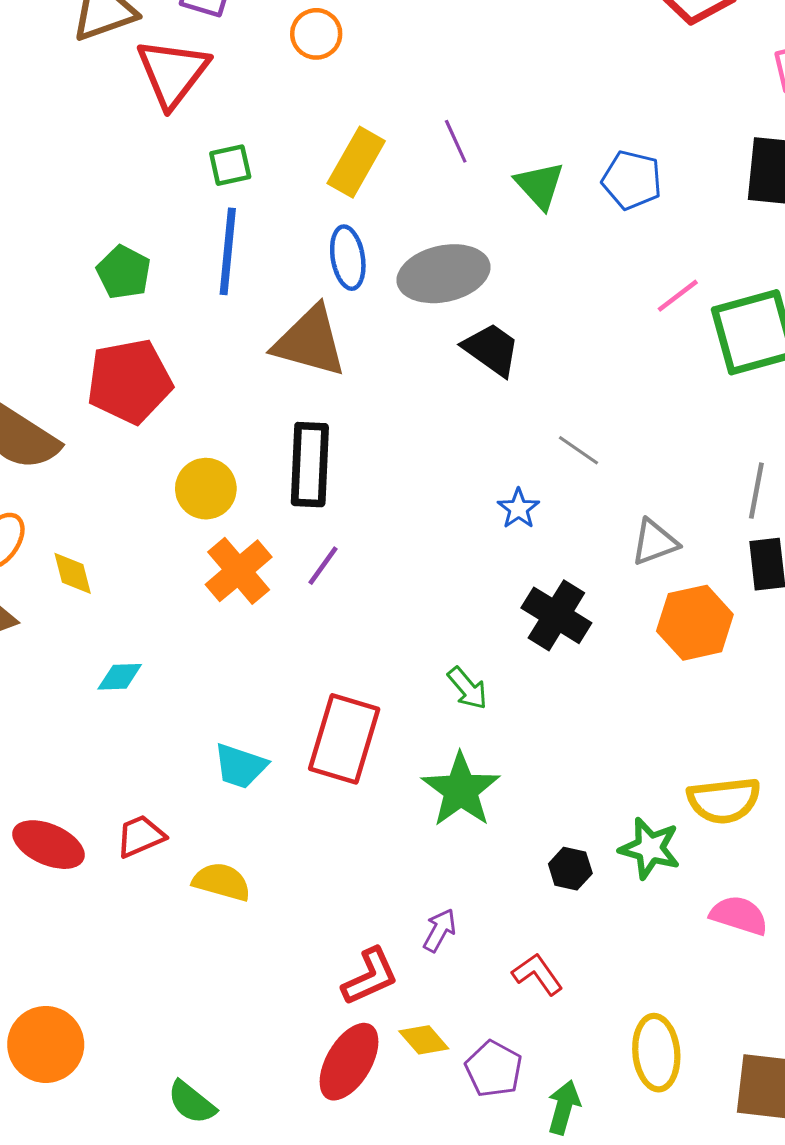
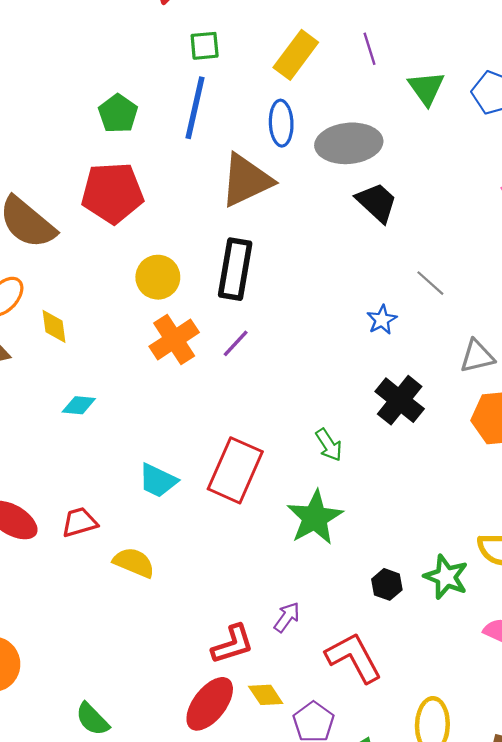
brown triangle: (310, 342) -> (246, 180), turned -48
red L-shape: (538, 974) -> (354, 658), size x1.6

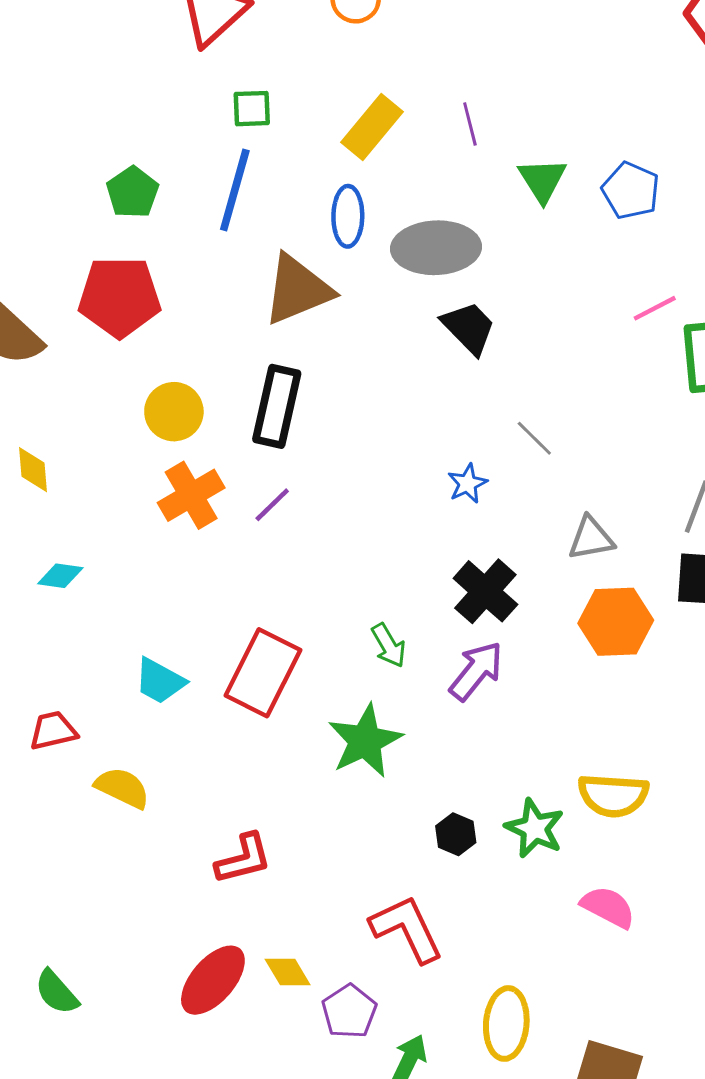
purple arrow: (287, 617) -> (476, 671), moved, size x1.5
red L-shape: (232, 644) -> (243, 859), moved

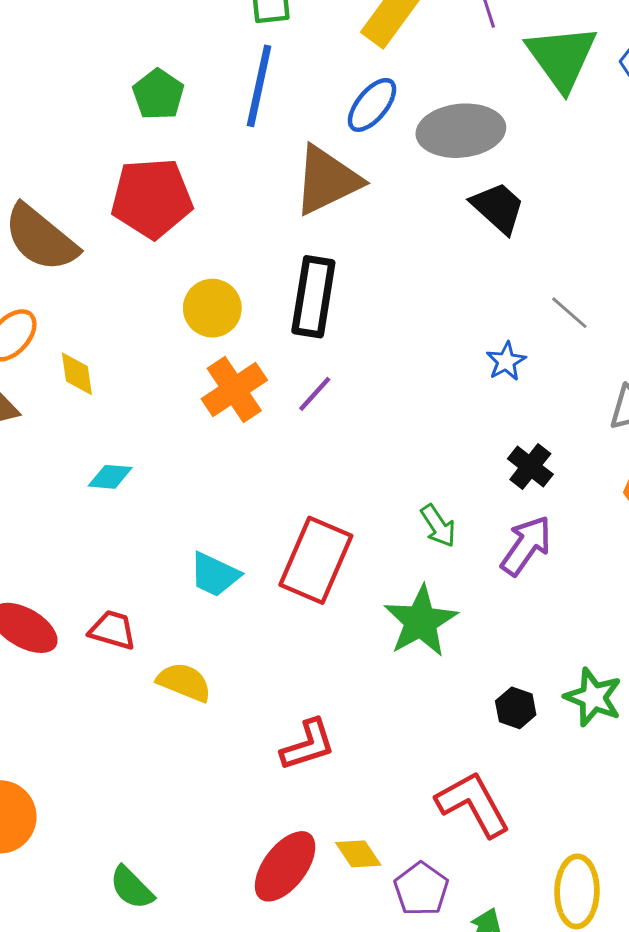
green triangle: (542, 180) -> (562, 57), size x1.5
blue ellipse: (348, 216) -> (372, 105), turned 42
black cross: (485, 591) -> (530, 467), size x0.7
red trapezoid: (53, 731) -> (112, 630), turned 33

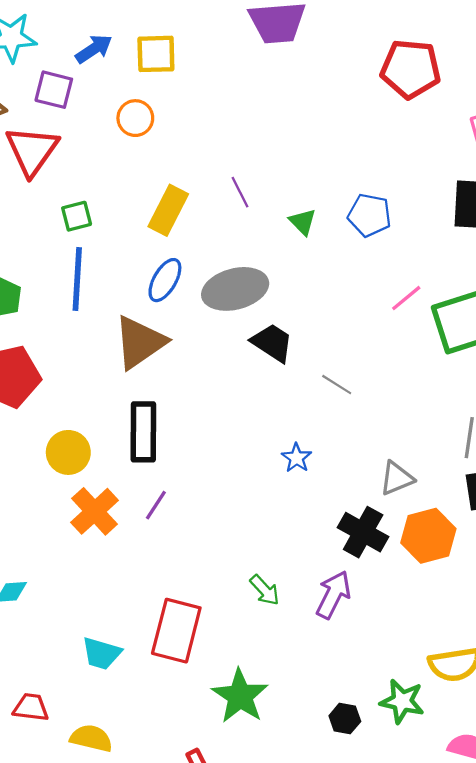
green triangle: (562, 57) -> (303, 222), size x0.5
gray line: (569, 313) -> (337, 385), moved
black cross: (530, 467) -> (363, 532), moved, size x1.4
green star: (421, 621) -> (240, 696), moved

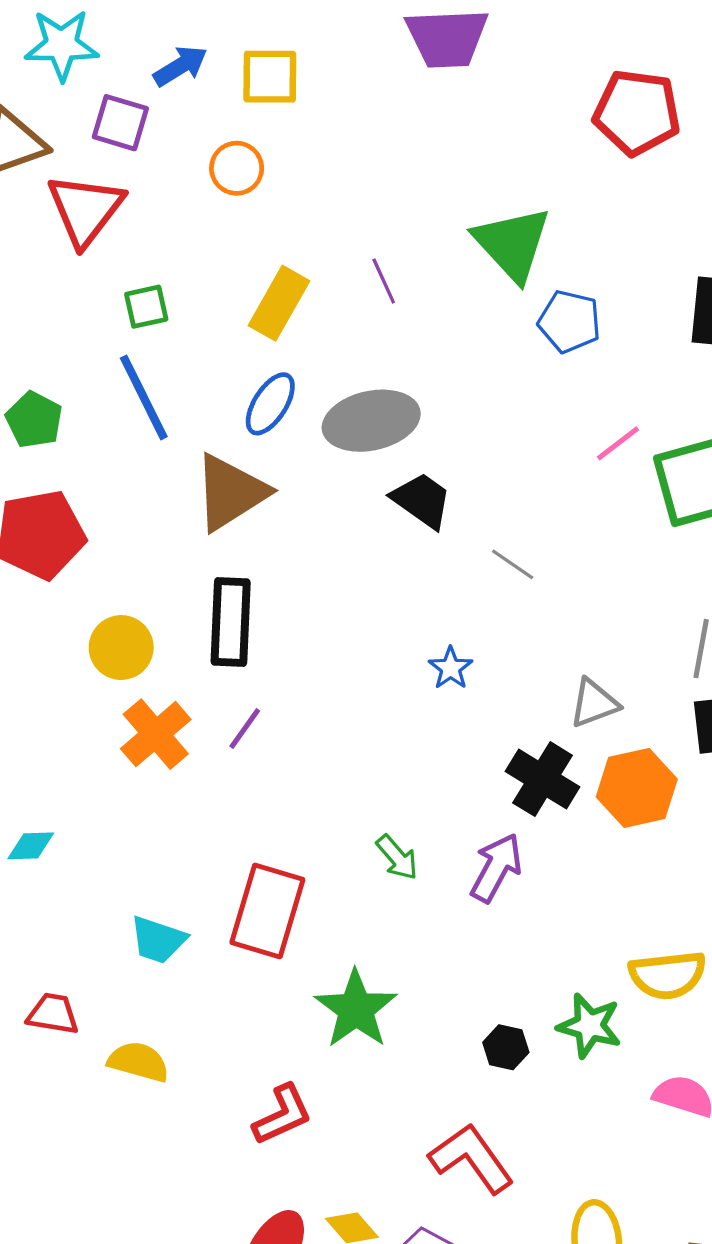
green triangle: (303, 222) -> (512, 244), moved, size x2.0
blue line: (77, 279) -> (144, 397), turned -32

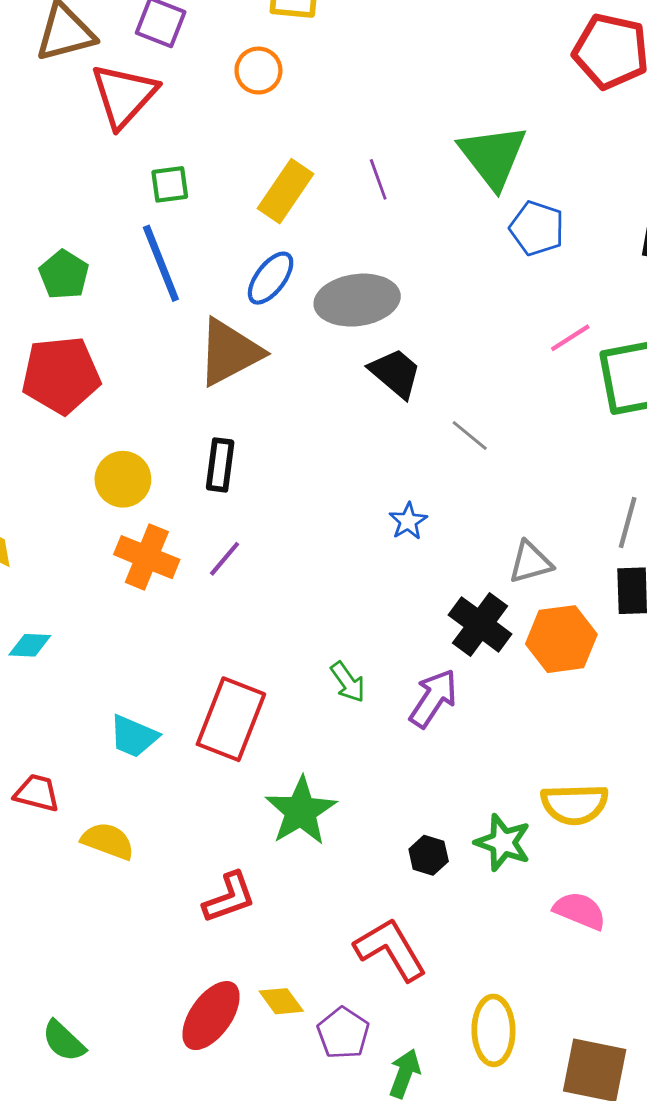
black rectangle: (231, 622) -> (220, 465), size x0.7
orange cross: (156, 734) -> (147, 557), turned -32

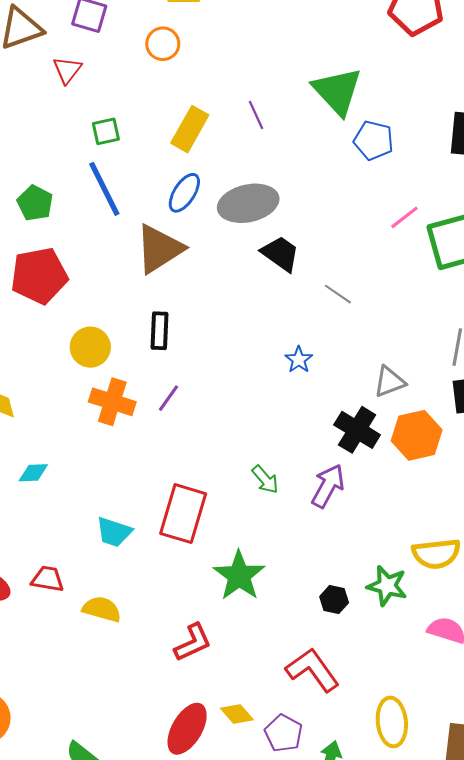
red triangle: (124, 95) -> (67, 70), size x0.6

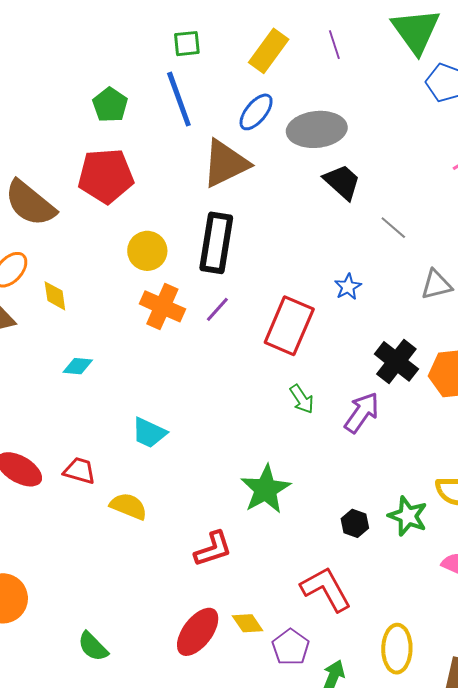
black rectangle: (160, 331) -> (216, 243), size x1.6
gray triangle: (390, 382) -> (436, 285), moved
red rectangle: (183, 514) -> (289, 326), moved

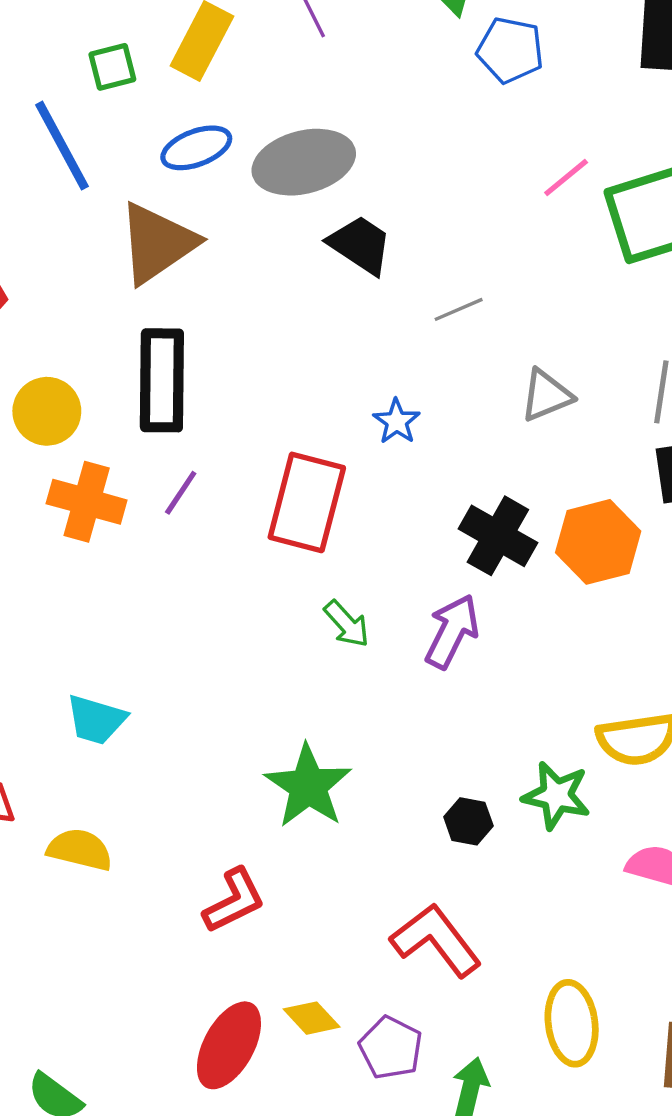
green square: (187, 44) -> (112, 67), moved
blue ellipse: (256, 112) -> (196, 148), turned 39
gray line: (393, 228) -> (459, 309), turned -56

